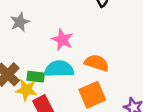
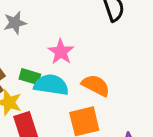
green rectangle: (36, 77) -> (30, 77), moved

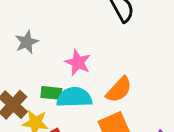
orange semicircle: (96, 85) -> (119, 90), turned 116

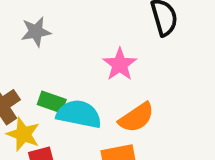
pink star: (78, 62) -> (120, 64), moved

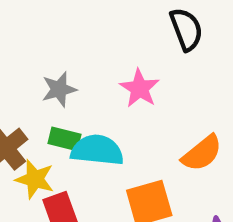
gray star: (36, 32) -> (59, 89), moved
orange semicircle: (136, 118) -> (202, 153), moved

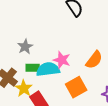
pink star: (140, 88) -> (62, 60), moved
yellow star: (35, 179) -> (24, 88), turned 30

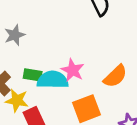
gray star: (25, 47) -> (15, 35), moved
yellow star: (24, 88) -> (17, 100), turned -30

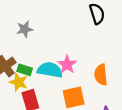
green rectangle: (33, 75) -> (25, 70), moved
orange semicircle: (115, 76) -> (101, 75), turned 120

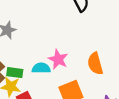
cyan semicircle: (50, 70) -> (41, 68), size x0.7

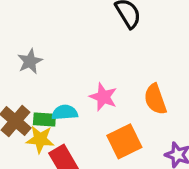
cyan semicircle: (41, 68) -> (65, 112), moved

